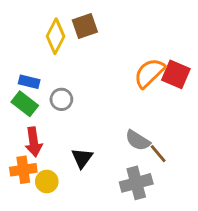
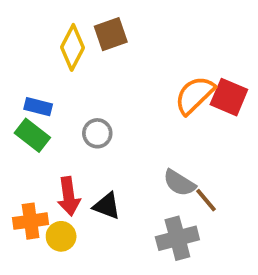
gray circle: (61, 99) -> (97, 133), moved
red arrow: (34, 142) -> (69, 196), moved
black triangle: (82, 158) -> (107, 206), turned -45

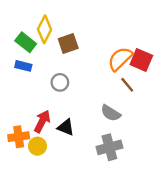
brown square: (111, 34) -> (68, 43), moved
green rectangle: (32, 135) -> (26, 42), moved
red arrow: (69, 196) -> (42, 121), turned -145
brown line: (206, 200) -> (127, 85), moved

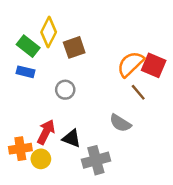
gray cross: (109, 147) -> (96, 160), moved

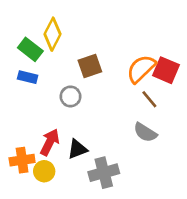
brown square: (74, 47) -> (90, 66), moved
gray semicircle: (120, 123) -> (145, 132), moved
black triangle: (72, 138) -> (77, 149), turned -42

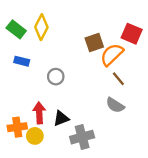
green rectangle: (30, 49) -> (16, 29), moved
brown square: (90, 66) -> (94, 43), moved
red square: (166, 70) -> (132, 34), moved
red arrow: (50, 142) -> (39, 113), turned -30

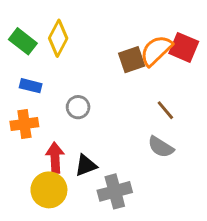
orange semicircle: (112, 55) -> (156, 50), moved
orange cross: (17, 127) -> (24, 124), moved
yellow circle: (35, 136) -> (49, 190), size x1.5

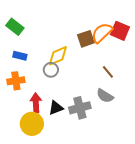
yellow diamond: (58, 38) -> (58, 56), moved, turned 40
gray cross: (115, 191) -> (80, 108), moved

